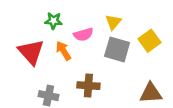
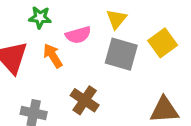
brown cross: (88, 86) -> (85, 100), turned 30

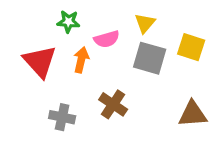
yellow square: (163, 43) -> (191, 47), turned -36
orange arrow: (53, 56) -> (81, 60), turned 45

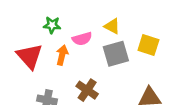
yellow triangle: (145, 23) -> (112, 26), turned -42
gray square: (150, 58) -> (116, 54), turned -32

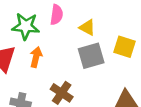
green star: (52, 25) -> (26, 26), size x1.5
pink semicircle: (82, 39) -> (56, 15), moved, turned -66

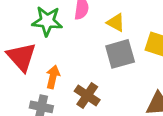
orange arrow: (36, 57) -> (53, 77), moved

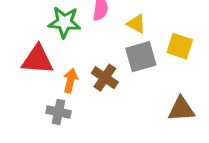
red triangle: (21, 57) -> (37, 60), turned -44
brown cross: (87, 95) -> (105, 78), moved

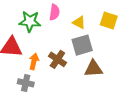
yellow square: (180, 46) -> (109, 20), moved
brown triangle: (181, 109) -> (93, 69), moved

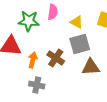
gray cross: (26, 83) -> (37, 85), moved

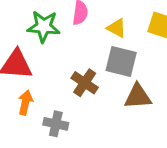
gray square: (80, 44) -> (121, 61), turned 30
orange arrow: (33, 60) -> (25, 103), moved

